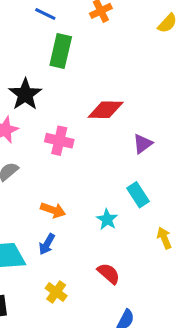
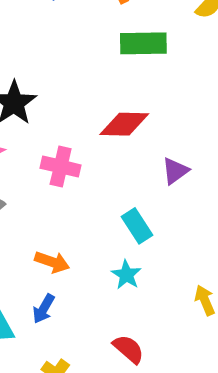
green rectangle: (61, 51) -> (143, 43), moved, turned 76
cyan rectangle: (138, 195) -> (137, 226), moved

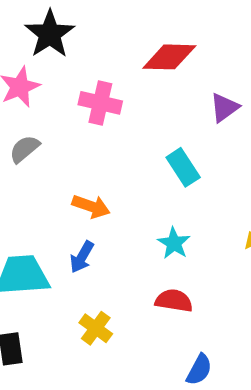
cyan star: (126, 275) -> (174, 243), moved
red semicircle: (128, 349) -> (174, 301), turned -32

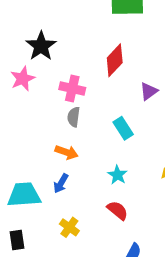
red diamond: (169, 57) -> (115, 60), turned -48
gray semicircle: (24, 149) -> (74, 117), moved, turned -42
red semicircle: (174, 301) -> (118, 210), turned 30

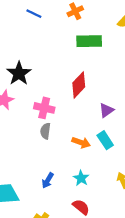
cyan rectangle: (123, 128) -> (105, 140), moved
orange arrow: (67, 152) -> (81, 142), moved
blue arrow: (61, 183) -> (48, 180), moved

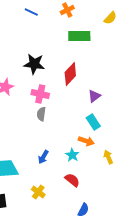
black star: (19, 73) -> (34, 64), moved, turned -30
orange arrow: (81, 142) -> (86, 141), moved

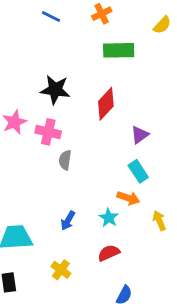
pink cross: (40, 94) -> (48, 132), moved
red semicircle: (72, 180) -> (109, 253), turned -63

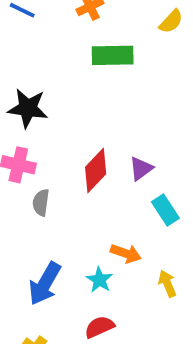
red diamond: (106, 104) -> (96, 170), moved
cyan rectangle: (138, 171) -> (165, 210), moved
blue arrow: (68, 221) -> (45, 284), size x1.6

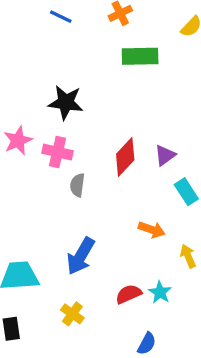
cyan star: (99, 280) -> (160, 292), moved

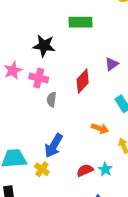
green rectangle: (140, 56) -> (81, 22), moved
purple triangle: (165, 155) -> (112, 64), moved
yellow cross: (72, 314) -> (42, 169), moved

